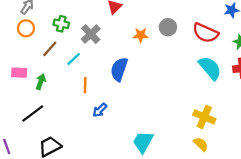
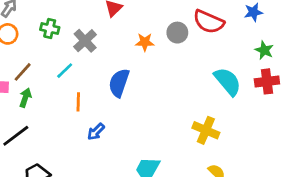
red semicircle: (205, 33) -> (209, 22), moved
brown line: (50, 49) -> (23, 72), moved
yellow cross: (204, 117) -> (206, 130), moved

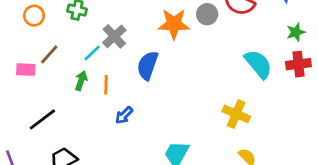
gray cross: (85, 41) -> (114, 36), moved
orange star: (145, 42) -> (174, 24), size x1.6
green star: (264, 50) -> (296, 32), turned 30
green arrow: (25, 98) -> (81, 81), moved

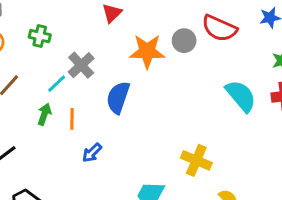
yellow cross: (236, 114) -> (196, 160), moved

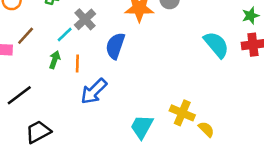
blue arrow: (92, 153) -> (94, 91), size x1.6
yellow cross: (196, 160) -> (182, 113), moved

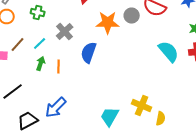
cyan line: (65, 35) -> (40, 44), moved
blue arrow: (94, 91) -> (56, 108), moved
yellow semicircle: (206, 129) -> (161, 118), turned 56

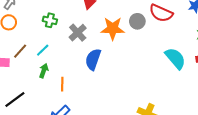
green cross: (38, 12) -> (50, 20), moved
gray cross: (65, 32) -> (78, 33), moved
orange line: (59, 66) -> (62, 84), moved

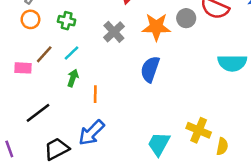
green cross: (50, 20) -> (67, 21), moved
cyan semicircle: (175, 58) -> (232, 63), turned 130
blue semicircle: (93, 59) -> (150, 69), moved

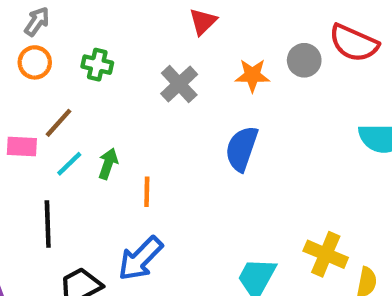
orange star: (156, 27) -> (252, 75), size x0.7
cyan line: (72, 53) -> (69, 164), moved
black line: (38, 113) -> (48, 224), turned -55

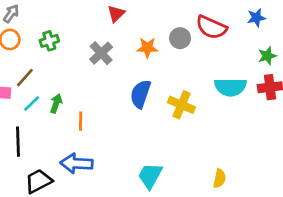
green cross: (97, 65) -> (49, 41), turned -30
yellow cross: (326, 254) -> (181, 105), moved
blue arrow: (140, 259) -> (77, 163), turned 48

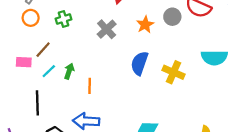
orange star: (147, 48) -> (145, 25), turned -30

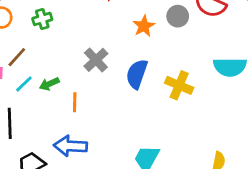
gray cross: (107, 29) -> (96, 60), moved
green arrow: (69, 71) -> (49, 84), turned -133

